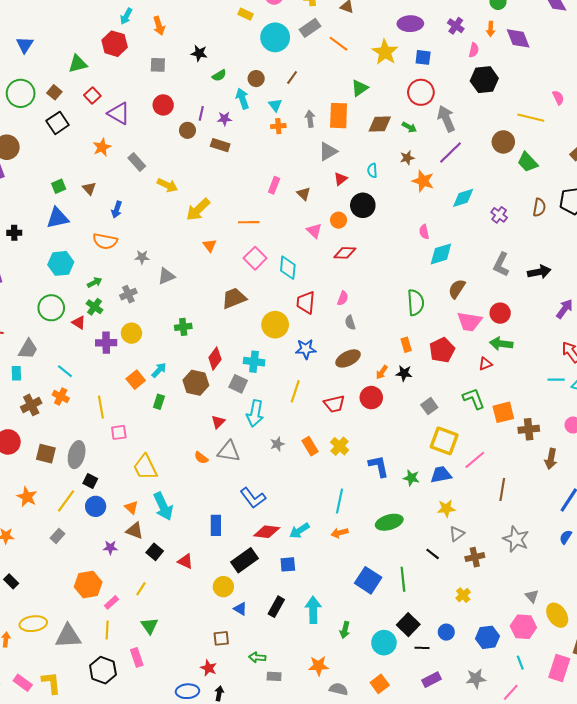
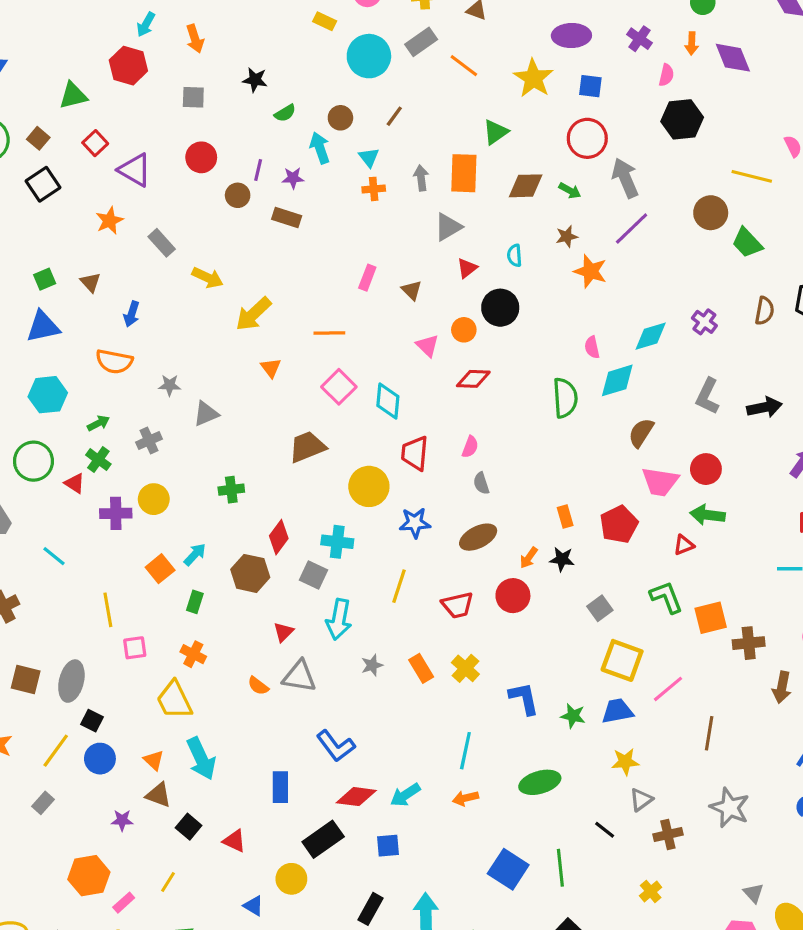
cyan diamond: (463, 198) -> (651, 336), moved
green semicircle: (416, 303) -> (565, 398), moved
orange cross: (61, 397) -> (193, 654), moved
blue triangle: (240, 609) -> (253, 906), moved

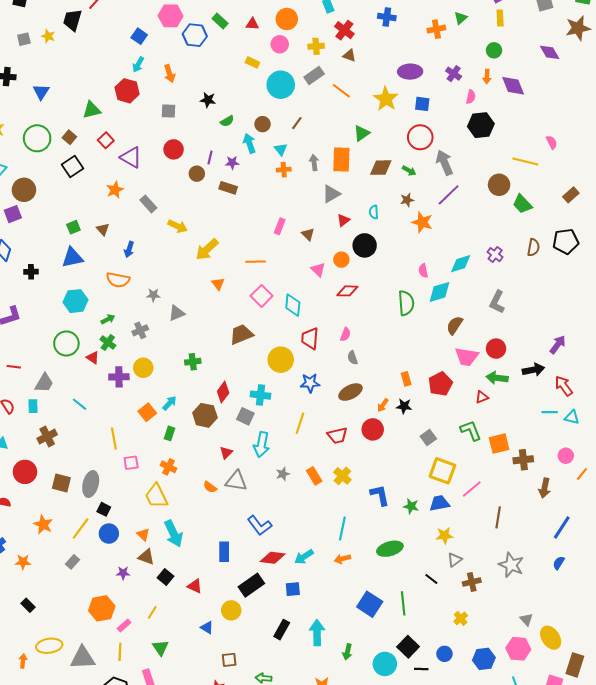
black arrow: (764, 407) -> (533, 370), moved

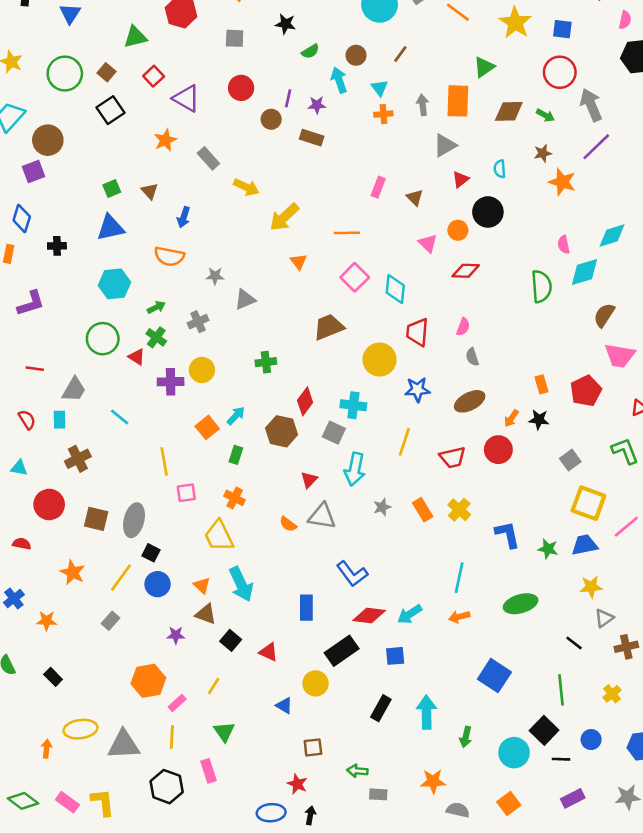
green line: (403, 603) -> (561, 690), moved

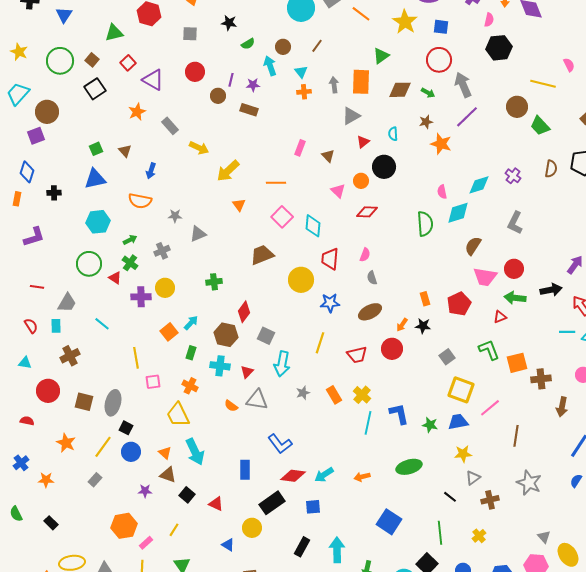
cyan cross: (353, 405) -> (220, 366), moved
cyan line: (459, 578) -> (368, 423), moved

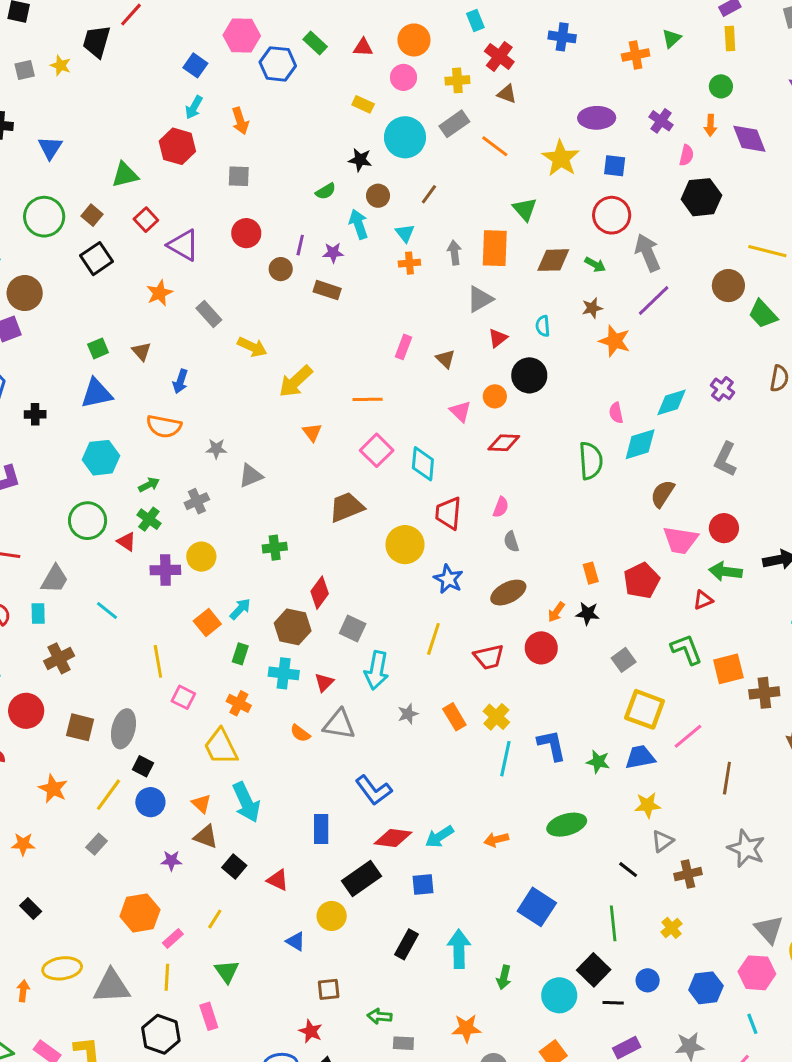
black star: (229, 23) -> (360, 160), moved
green triangle: (381, 56) -> (525, 209), turned -36
blue star: (330, 303) -> (448, 579), turned 30
pink square: (153, 382) -> (183, 697), turned 35
gray triangle: (544, 537) -> (769, 929), size x1.5

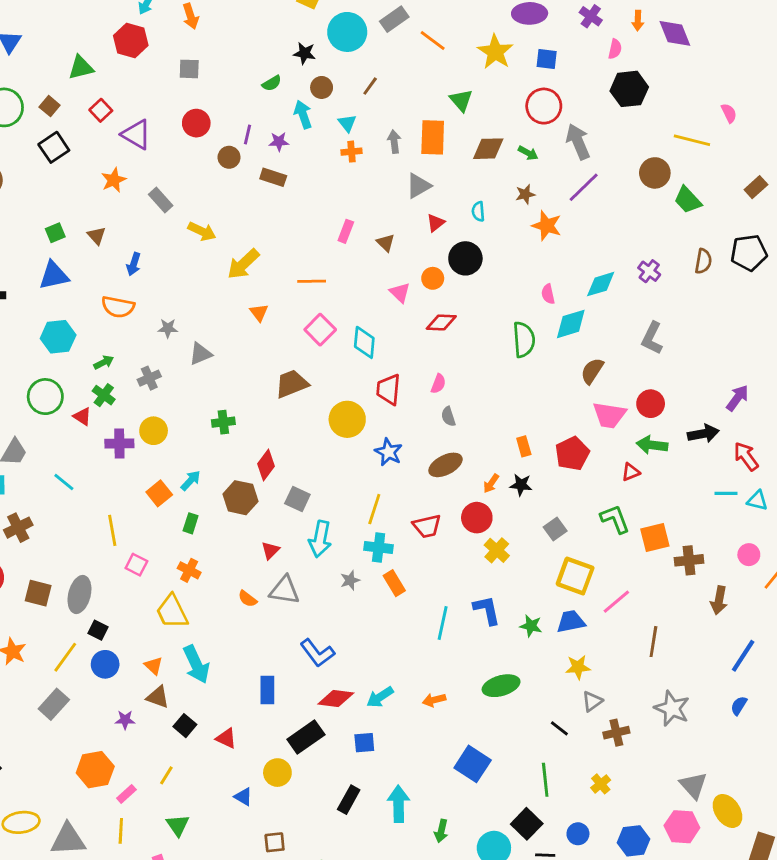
cyan cross: (284, 673) -> (379, 548), moved
yellow cross: (496, 717) -> (497, 550), moved
gray rectangle: (97, 844) -> (54, 704), size x1.5

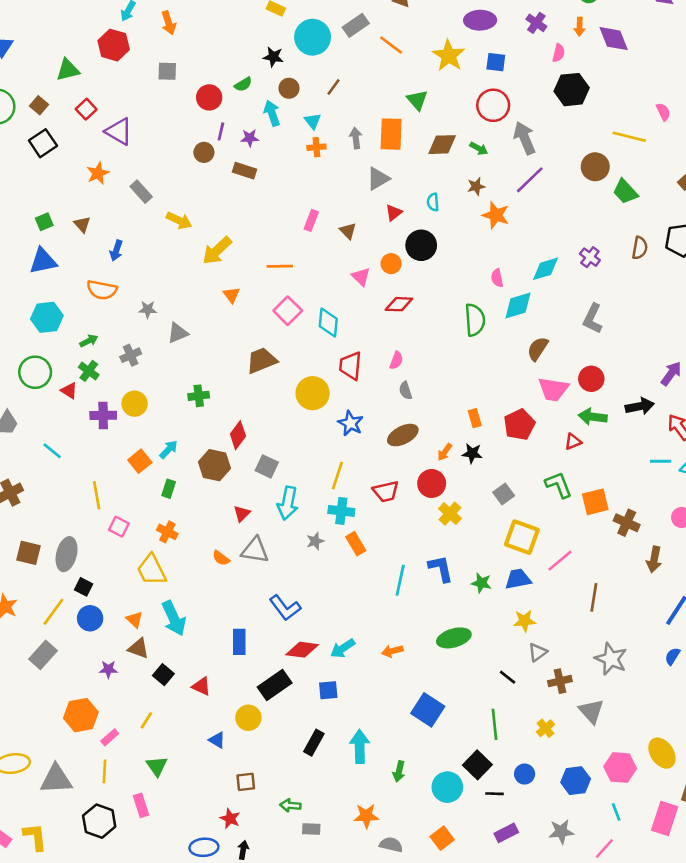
red circle: (196, 123) -> (209, 97), moved
brown cross: (689, 560) -> (627, 523), turned 30
gray triangle: (693, 785) -> (591, 711), moved

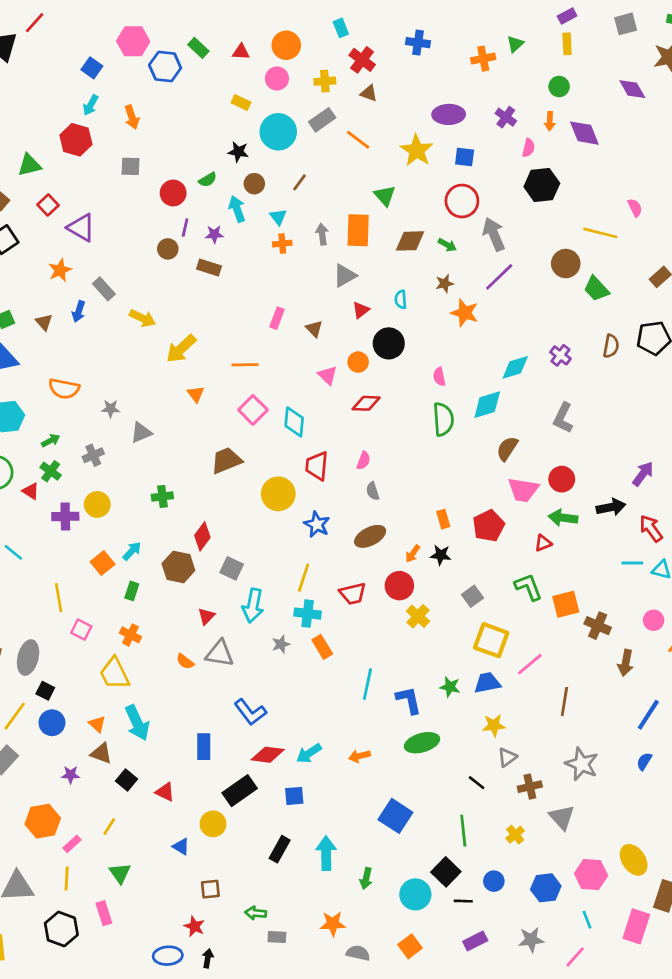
blue arrow: (116, 251) -> (79, 311), moved
pink semicircle: (497, 278) -> (439, 377), moved
blue L-shape: (441, 569) -> (409, 700), moved

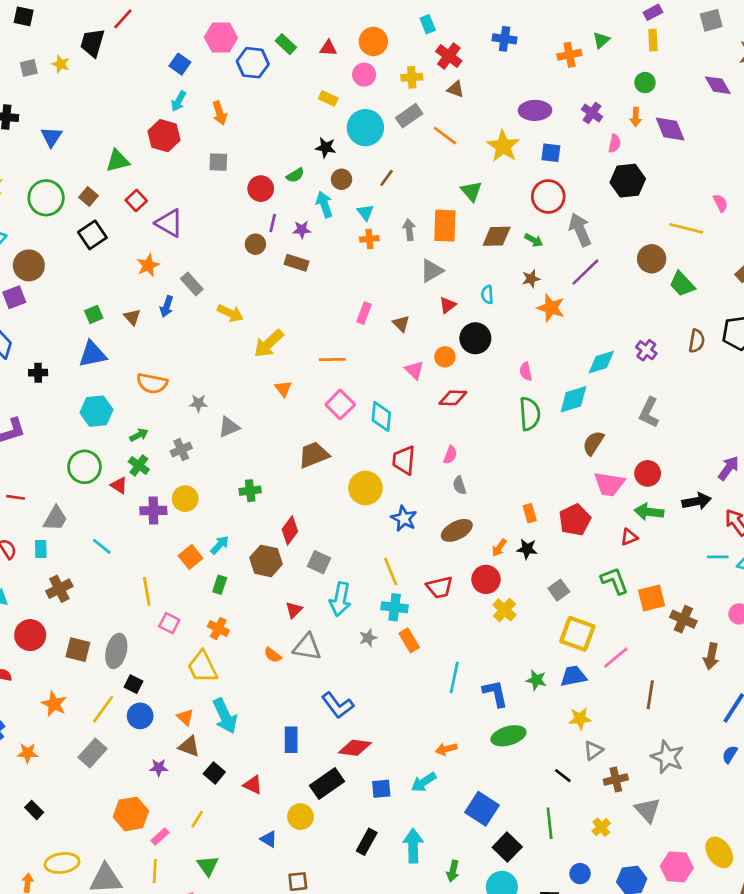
yellow line: (304, 578) -> (391, 571), turned -40
cyan arrow: (309, 753) -> (424, 782), moved
black square: (446, 872) -> (507, 847), moved

